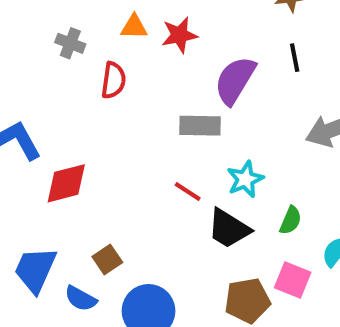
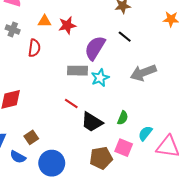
black line: (295, 58) -> (125, 37), turned -40
cyan star: (245, 179) -> (100, 78), moved

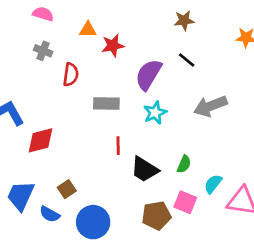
orange triangle: (45, 21) -> (88, 30), moved
gray rectangle: (77, 71) -> (106, 104), moved
red line: (71, 103) -> (118, 146), turned 56

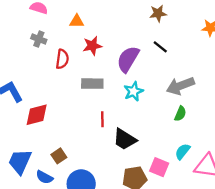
red star: (113, 46) -> (92, 46), moved
green semicircle: (184, 164) -> (180, 114), moved

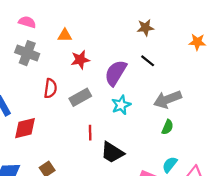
gray cross: (39, 39) -> (27, 53), size x1.5
red semicircle: (62, 59) -> (50, 88), moved
gray rectangle: (92, 84) -> (80, 97), turned -30

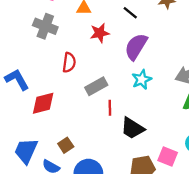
black line: (148, 61) -> (130, 13), moved
gray rectangle: (80, 97) -> (96, 86), moved

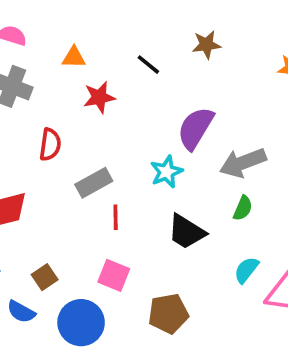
purple semicircle: (136, 47) -> (196, 128), moved
black trapezoid: (133, 128) -> (186, 232), moved
pink square: (168, 157) -> (114, 275), moved

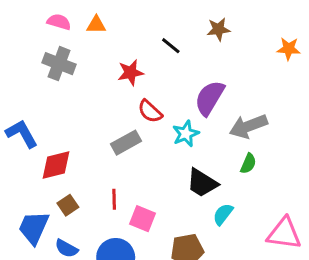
orange triangle: (74, 57) -> (96, 25), moved
red semicircle: (50, 145) -> (150, 111), moved, turned 125
red line: (116, 217) -> (114, 199), moved
cyan semicircle: (246, 270) -> (223, 214), moved
brown square: (45, 277) -> (68, 205), moved

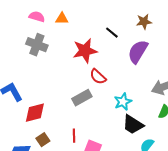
red star: (131, 73) -> (85, 51), size x1.4
purple semicircle: (210, 98) -> (138, 52), moved
cyan star: (186, 134) -> (123, 102), moved

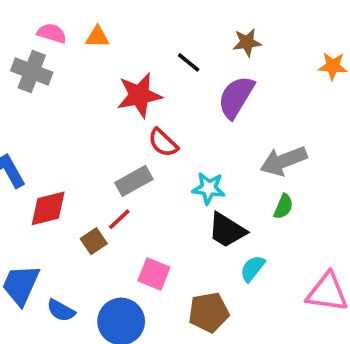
gray cross: (37, 45) -> (32, 72), moved
cyan star: (123, 102) -> (209, 188), turned 30
red line: (74, 136) -> (119, 219), moved, turned 48
brown square: (43, 140) -> (94, 241), moved

